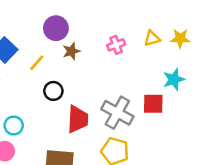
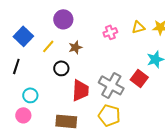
brown star: (71, 51) -> (75, 47), moved
red square: (153, 104) -> (139, 78), turned 36

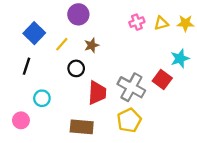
pink cross: (110, 32) -> (137, 22), moved
pink circle: (23, 115) -> (21, 120), moved
yellow pentagon: (109, 115) -> (129, 120), turned 30

